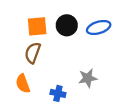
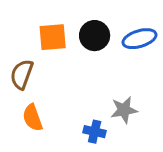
brown semicircle: (33, 53) -> (22, 74), moved
blue cross: (58, 93) -> (95, 132), moved

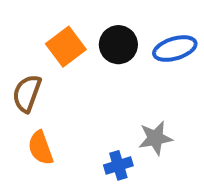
orange square: (53, 37) -> (66, 47), turned -32
blue cross: (95, 132) -> (118, 165), turned -30

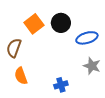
blue ellipse: (175, 49) -> (87, 38), moved
gray star: (155, 138) -> (92, 66), moved, turned 30

